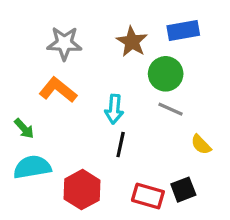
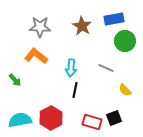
green circle: (166, 74) -> (125, 41), moved
cyan semicircle: (32, 167) -> (20, 120), moved

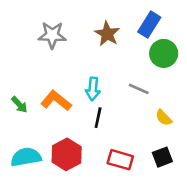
blue rectangle: (114, 19) -> (149, 25), turned -48
orange L-shape: (36, 56) -> (56, 101), moved
black square: (114, 118) -> (162, 157), moved

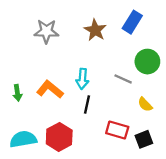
green circle: (164, 53) -> (147, 62), moved
green arrow: (19, 105) -> (17, 93), turned 35
red rectangle: (120, 160) -> (117, 130), moved

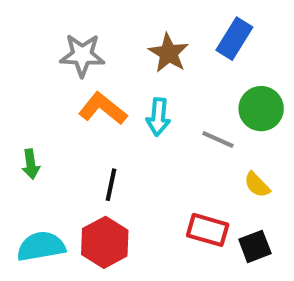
cyan arrow: (82, 79) -> (158, 117), moved
orange L-shape: (50, 89) -> (103, 109), moved
black line: (87, 104) -> (111, 185), moved

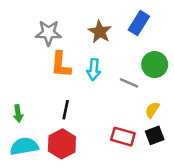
orange L-shape: (103, 109) -> (61, 65), turned -124
green arrow: (31, 164) -> (18, 113), moved
yellow semicircle: (257, 185) -> (152, 110), turned 77
black square: (255, 246) -> (155, 135), moved

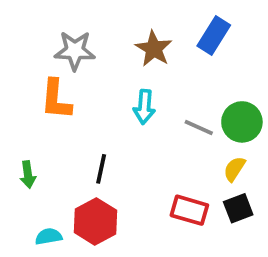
orange L-shape: (61, 65) -> (56, 99), moved
green circle: (155, 65) -> (242, 122), moved
cyan semicircle: (24, 146) -> (49, 236), moved, size x0.6

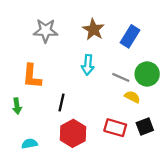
blue rectangle: (214, 36) -> (130, 36), moved
orange L-shape: (56, 99) -> (32, 76), moved
yellow semicircle: (234, 169) -> (132, 97), moved, turned 84
red hexagon: (95, 221) -> (73, 133), moved

